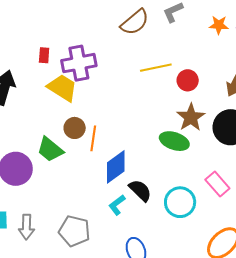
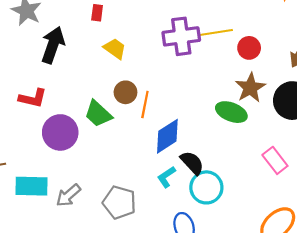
purple cross: (79, 63) -> (181, 36), moved
yellow trapezoid: (62, 88) -> (115, 49), size x0.7
cyan circle: (180, 202) -> (206, 187), moved
gray arrow: (26, 227) -> (68, 195), turned 45

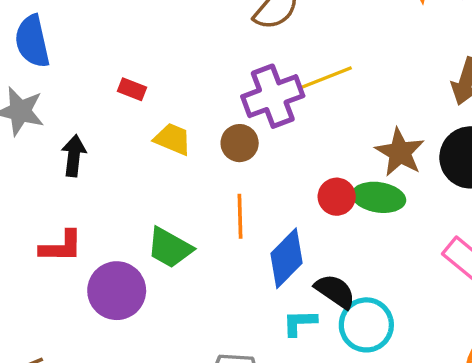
red rectangle: (97, 13) -> (132, 89), turned -63
black arrow: (53, 45) -> (74, 156), size x0.7
red circle: (249, 48) -> (337, 197), moved
brown circle: (125, 92) -> (240, 143), moved
cyan L-shape: (166, 177) -> (300, 323), turned 45

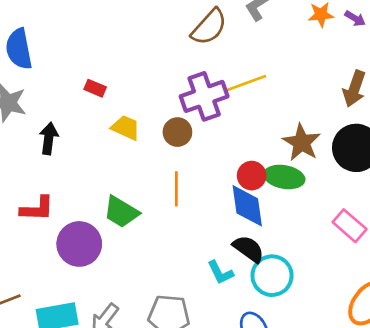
blue diamond: (286, 258) -> (247, 206), moved, turned -54
cyan L-shape: (300, 323) -> (220, 273), turned -116

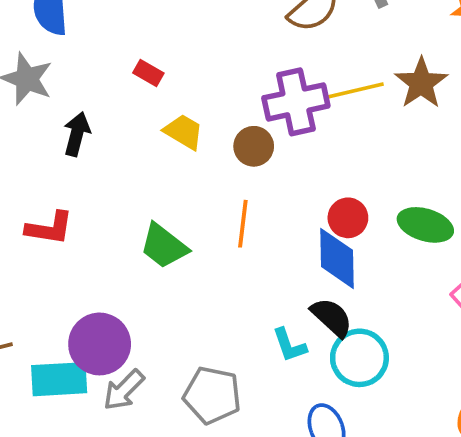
brown star: (302, 142) -> (421, 83), moved
green ellipse: (284, 177) -> (425, 225), moved
purple circle: (79, 244) -> (100, 344), moved

